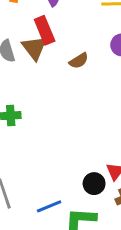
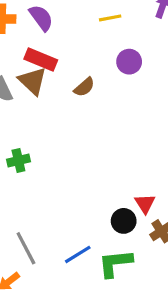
red rectangle: (45, 30) -> (41, 59), turned -36

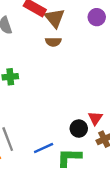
brown triangle: (32, 81) -> (55, 18), moved
brown semicircle: (84, 87) -> (53, 42), moved, turned 35

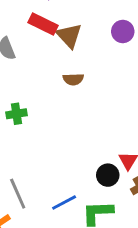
brown semicircle: (53, 42) -> (73, 79), moved

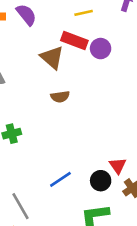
red rectangle: (43, 24) -> (74, 40), moved
blue line: (64, 203) -> (60, 179), moved

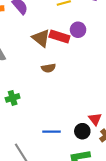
red rectangle: (74, 40) -> (59, 37), moved
blue line: (60, 179) -> (51, 132), turned 36

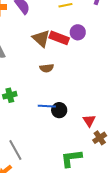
black circle: (82, 131) -> (59, 110), moved
blue line: (51, 132) -> (47, 106), moved

